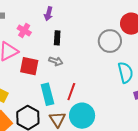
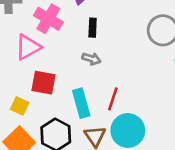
pink cross: (24, 30) -> (48, 19), size x1.5
red square: (29, 66) -> (43, 83), moved

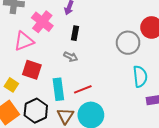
red line: (113, 99) -> (83, 89), turned 42

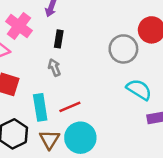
gray arrow: (71, 57) -> (54, 68), turned -136
cyan semicircle: (140, 76) -> (139, 90), turned -50

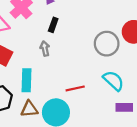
red line: (70, 107) -> (75, 88), moved
brown triangle: (49, 139) -> (29, 109), turned 42

